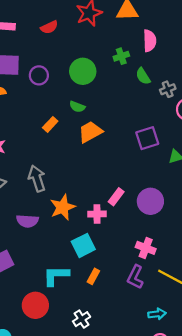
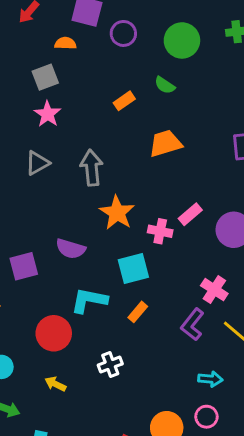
orange trapezoid: (90, 132) -> (165, 143), moved
orange star: (63, 207) -> (117, 213), turned -30
purple semicircle: (27, 221) -> (71, 249), moved

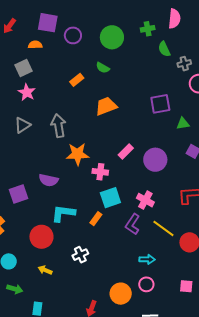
orange star: (117, 213) -> (77, 154), turned -30
pink cross: (160, 231) -> (100, 172), moved
cyan square: (133, 269) -> (110, 198), moved

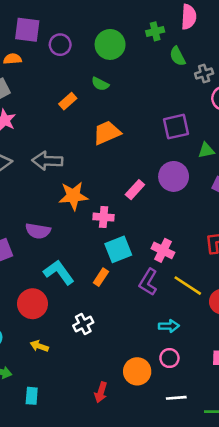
gray arrow: (58, 126) -> (47, 161), turned -75
purple circle: (155, 160) -> (174, 176), moved
cyan L-shape: (63, 213) -> (59, 272), turned 50

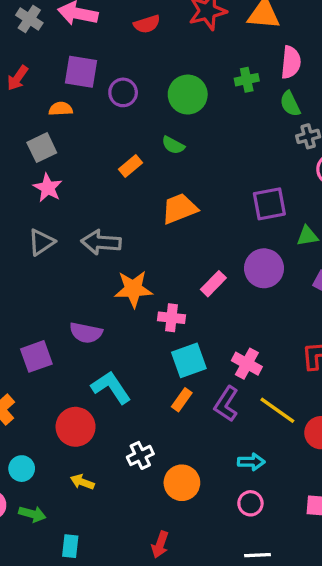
green semicircle: (178, 56) -> (290, 104), moved
orange rectangle: (101, 277) -> (182, 400), moved
orange circle: (137, 371) -> (182, 483), moved

